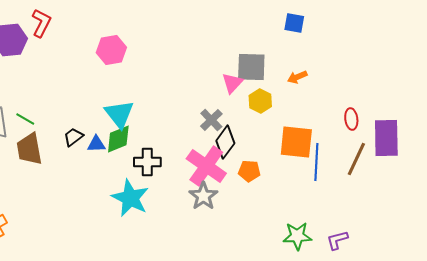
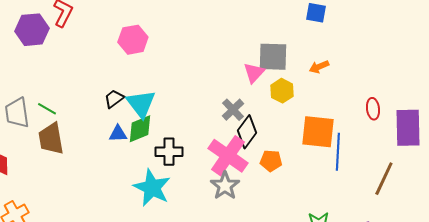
black trapezoid: (73, 137) -> (114, 99), moved
brown line: (356, 159) -> (384, 179), moved

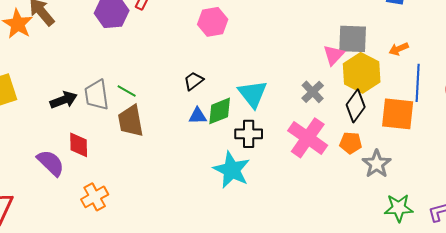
yellow hexagon: (282, 91) -> (362, 73), size x1.6
cyan triangle: (141, 104) -> (253, 94), moved
black diamond: (247, 132) -> (356, 106), moved
blue line: (338, 152) -> (418, 83), moved
gray star: (225, 186) -> (377, 164), moved

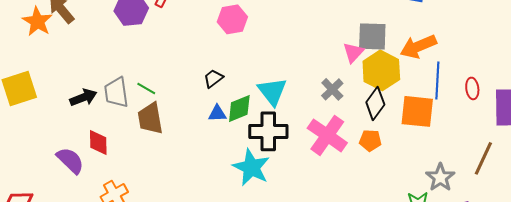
orange arrow: (399, 49) -> (418, 46), size x1.8
black cross: (249, 134) -> (268, 131), size x1.4
gray star: (377, 164) -> (440, 177), moved

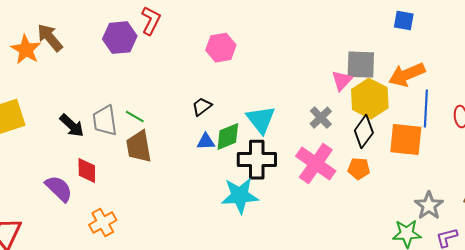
black arrow: (83, 97) -> (72, 126), turned 64
cyan star: (251, 167) -> (240, 196), turned -30

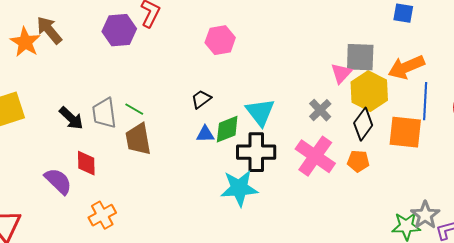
gray star: (429, 206) -> (425, 215), moved

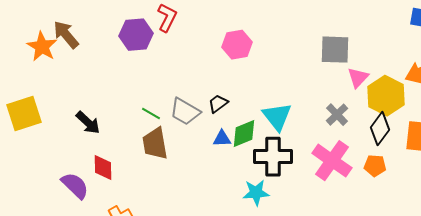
gray square: (360, 57) -> (335, 50), moved
gray trapezoid: (104, 113) -> (185, 112), moved, turned -52
cyan star: (239, 188) -> (256, 193), size x0.7

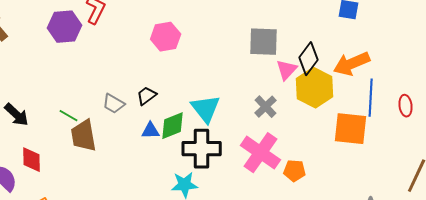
gray trapezoid: (185, 112) -> (114, 104), size x0.7
green line: (151, 114) -> (69, 116), moved
black diamond: (380, 129) -> (309, 59), moved
orange pentagon: (375, 166) -> (295, 171), moved

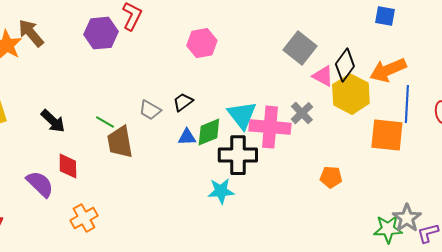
gray square: (264, 42) -> (300, 48), turned 36
pink triangle: (287, 70) -> (323, 76), turned -45
pink cross: (261, 153) -> (270, 127), moved, turned -30

